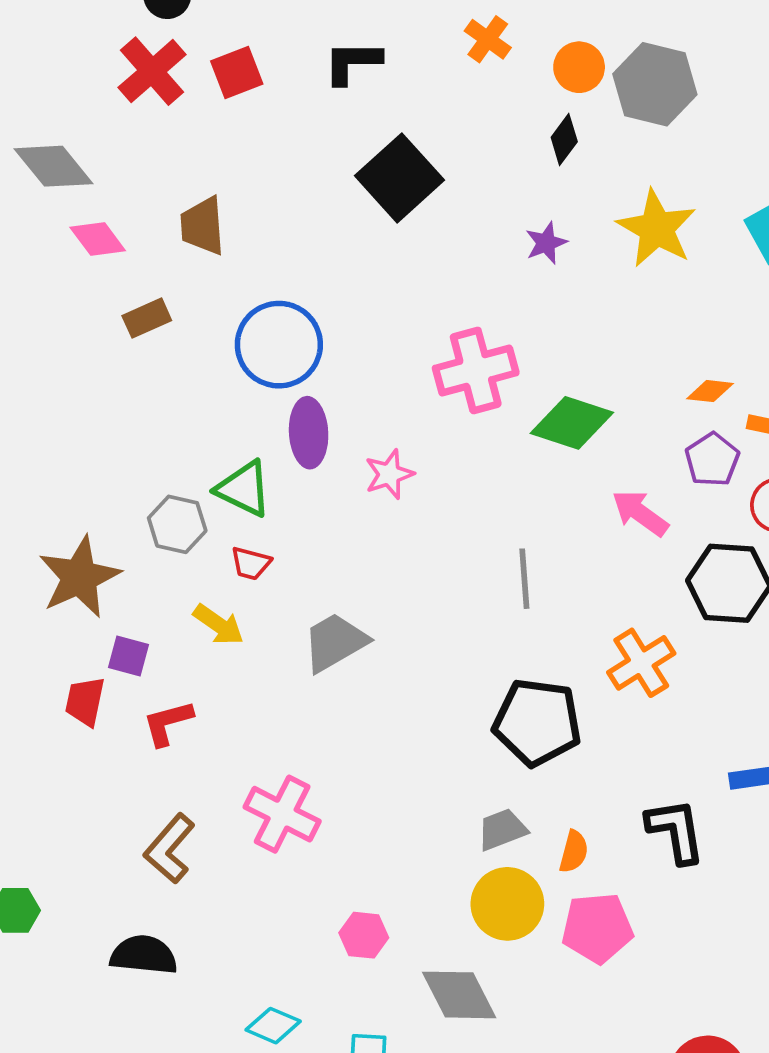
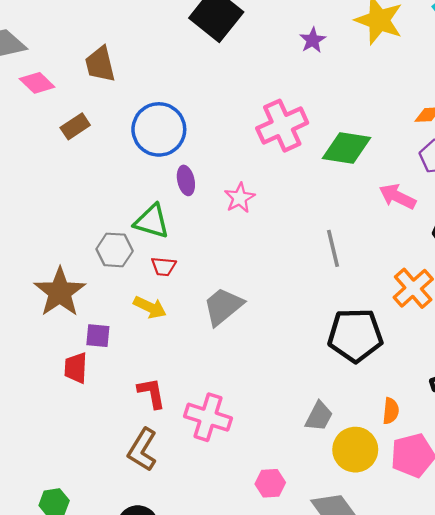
purple ellipse: (309, 433) -> (186, 180), size x0.7
red L-shape: (168, 723) -> (152, 393), moved, turned 104
gray trapezoid: (502, 829) -> (319, 416), moved, turned 148

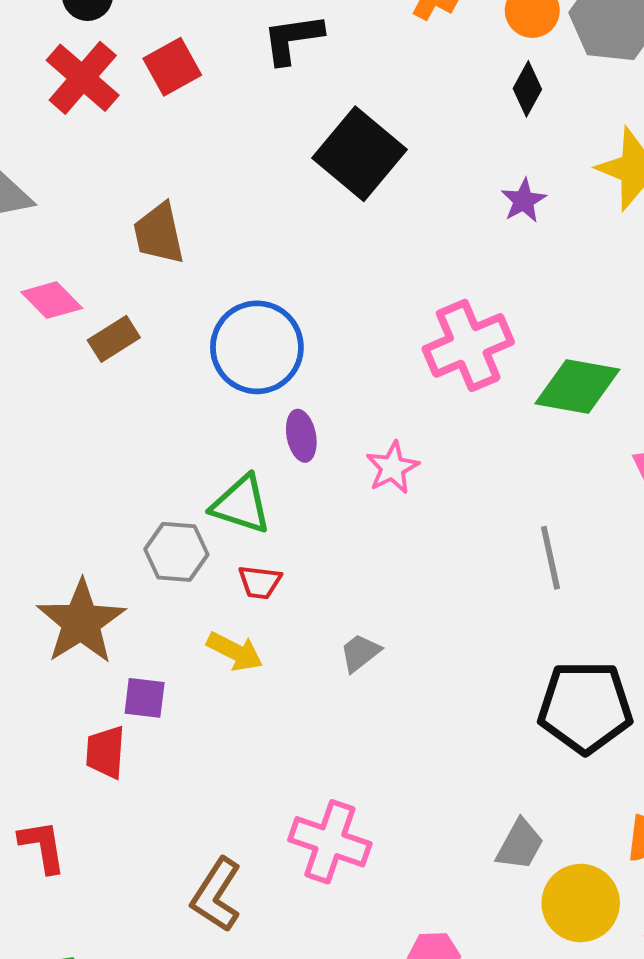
pink diamond: (37, 83) -> (52, 300), moved
gray trapezoid: (223, 306) -> (360, 653), size x0.6
red L-shape: (152, 393) -> (42, 846), moved

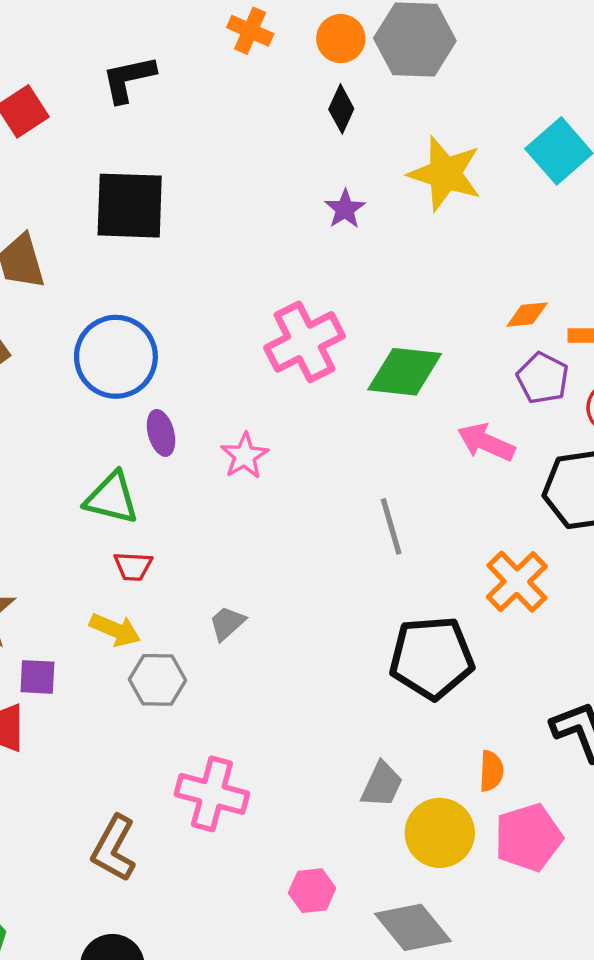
black square: (359, 154) -> (130, 206), moved, turned -34
gray hexagon: (176, 552) -> (157, 680), moved

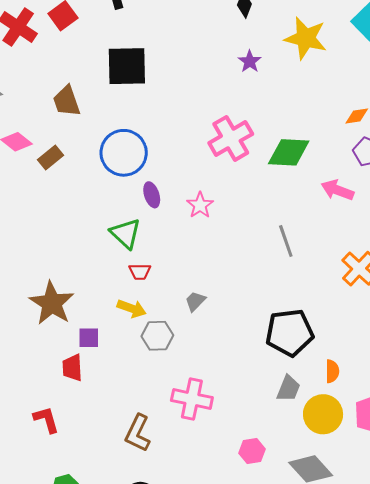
green triangle: (112, 498) -> (126, 233), turned 32
black pentagon: (432, 658) -> (290, 333), moved
orange semicircle: (491, 771) -> (332, 371), moved

